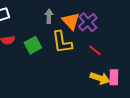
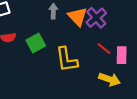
yellow L-shape: (62, 42) -> (67, 60), moved
pink rectangle: (114, 77) -> (122, 55), moved

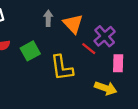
purple cross: (96, 18) -> (105, 36), moved
red line: (104, 49) -> (89, 49), moved

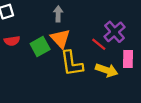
orange triangle: (73, 24) -> (60, 39), moved
yellow arrow: (106, 88) -> (107, 70), moved

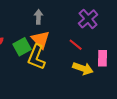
purple cross: (115, 32) -> (88, 19), moved
yellow L-shape: (72, 63) -> (36, 57), moved, turned 30

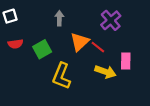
orange triangle: (41, 40) -> (80, 42), moved, turned 30
yellow L-shape: (36, 57) -> (61, 76), moved

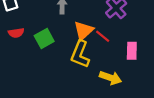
yellow arrow: (105, 72) -> (110, 78), moved
yellow L-shape: (61, 76) -> (80, 54), moved

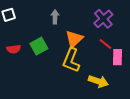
red semicircle: (16, 33) -> (14, 49), moved
red line: (103, 36) -> (105, 44), moved

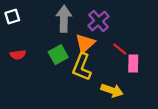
gray arrow: (55, 17) -> (64, 19), size x1.6
purple cross: (103, 19) -> (99, 21), moved
green square: (39, 46) -> (58, 55), moved

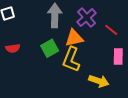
orange triangle: (85, 43) -> (74, 38), turned 30
red line: (120, 49) -> (111, 30), moved

